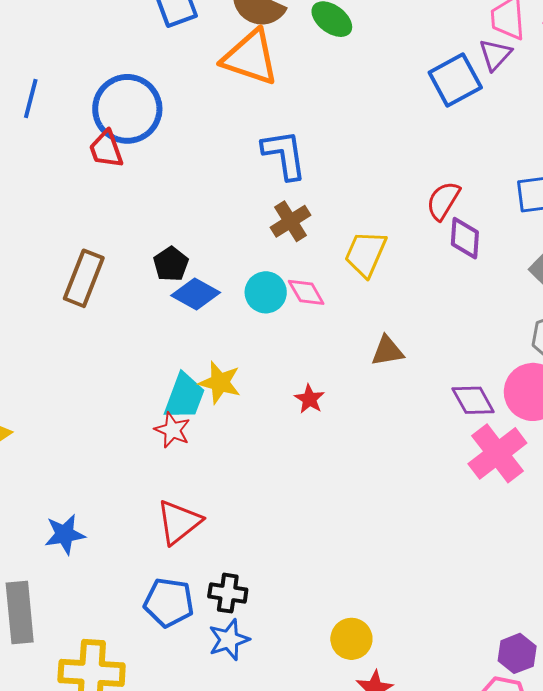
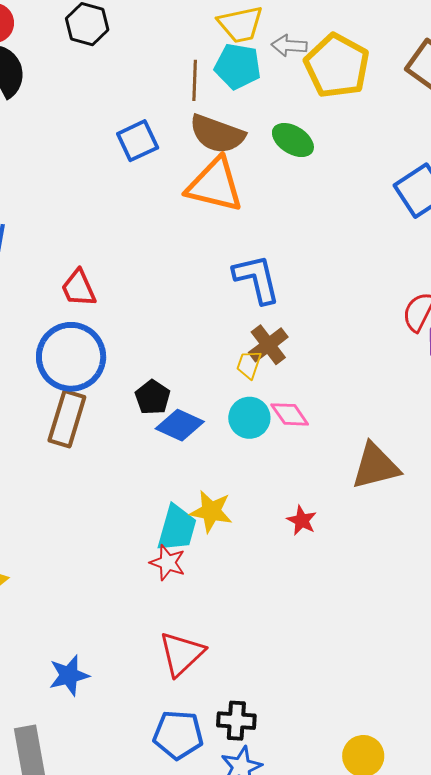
blue circle: (127, 109) -> (71, 357), moved
yellow trapezoid: (366, 254) -> (249, 365), moved, size x0.6
brown triangle: (387, 351) -> (375, 466), size x1.5

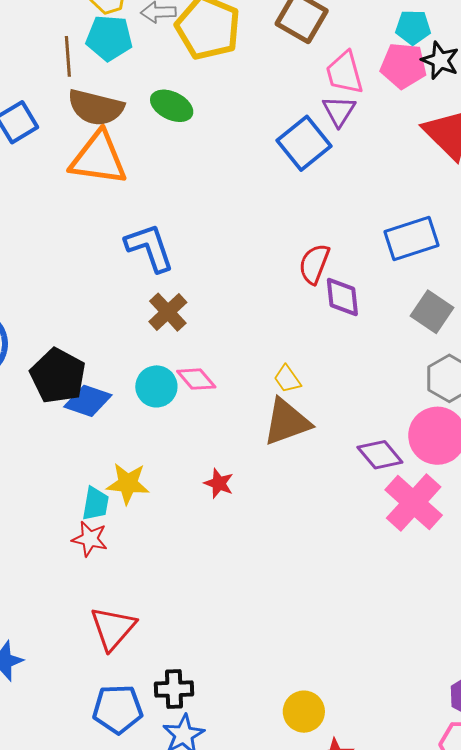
yellow trapezoid: (249, 365) -> (287, 379), moved, turned -48
black pentagon: (153, 397) -> (58, 376), size x1.6
cyan trapezoid: (177, 528) -> (95, 504), size x0.7

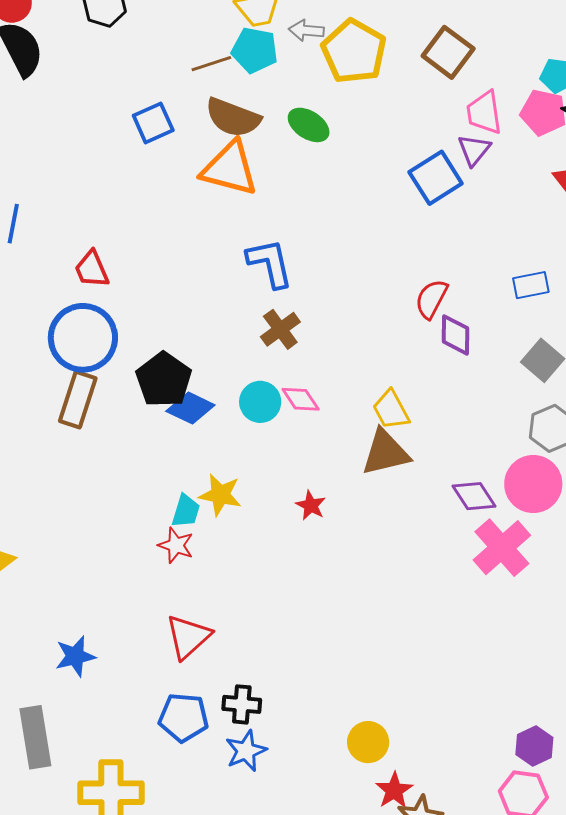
brown line: (68, 56) -> (211, 64), turned 69
blue rectangle: (411, 238) -> (531, 285), size x0.7
yellow trapezoid: (287, 379) -> (391, 410), size x1.4

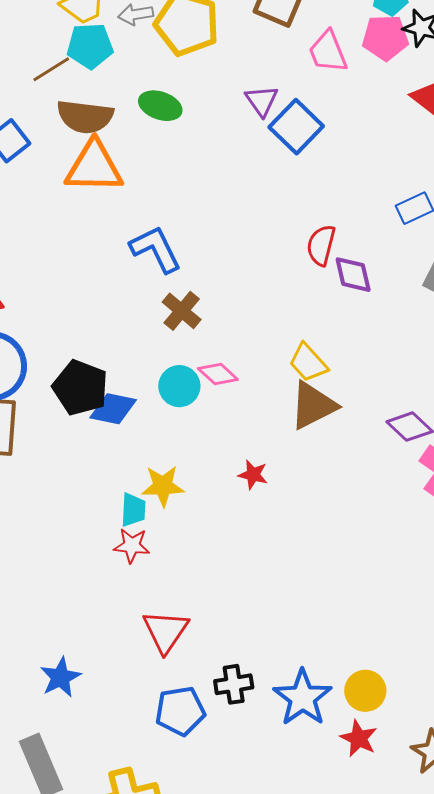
purple triangle: (474, 150) -> (262, 101), moved
blue star: (246, 751) -> (303, 698), moved, size x1.4
red star: (394, 790) -> (359, 738), moved

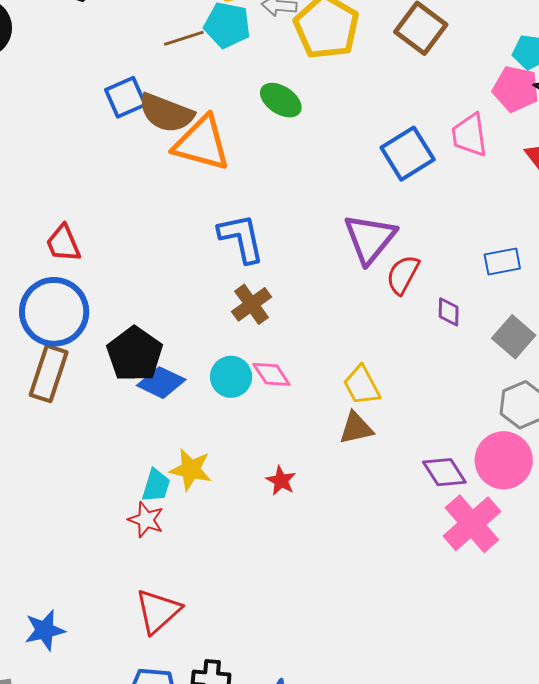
pink trapezoid: (328, 52) -> (469, 135), moved
purple triangle: (262, 101) -> (370, 239), moved, size x1.6
brown semicircle: (85, 117) -> (166, 113), moved
purple diamond: (353, 275) -> (449, 312), moved, size x0.7
brown triangle: (313, 405) -> (356, 428), size x0.7

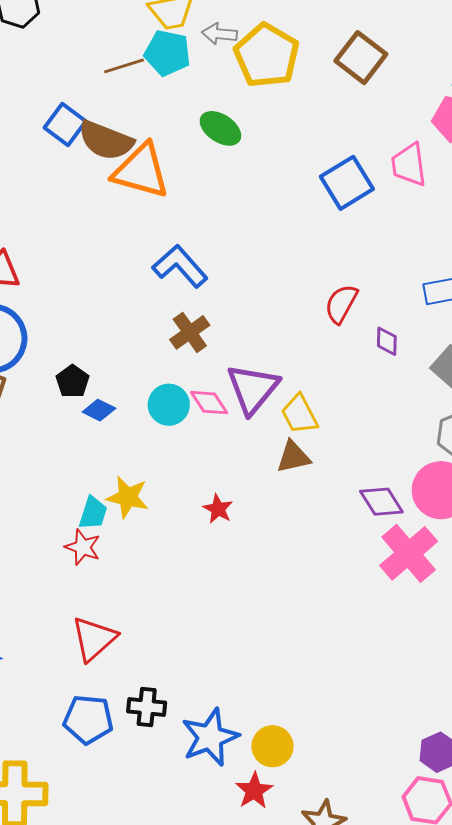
blue square: (125, 97) -> (65, 124), turned -30
blue L-shape: (241, 238) -> (180, 266), turned -30
purple triangle: (370, 239) -> (253, 389), moved
black pentagon: (135, 354) -> (73, 381), size x0.6
blue diamond: (161, 383) -> (99, 410), size x0.7

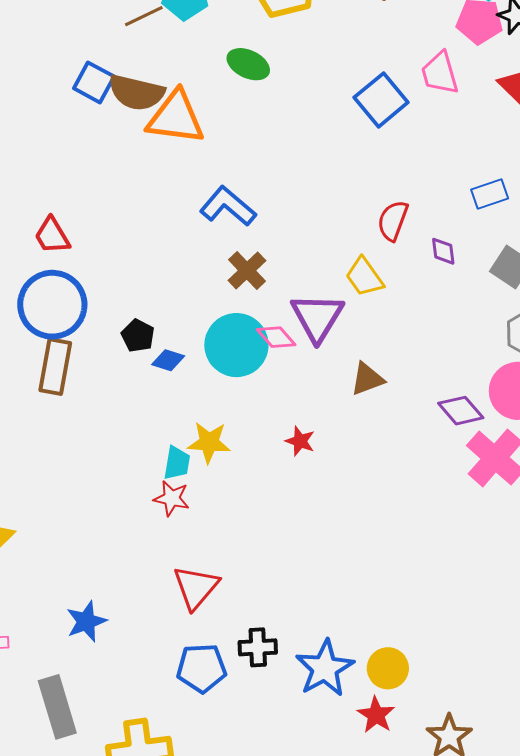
cyan circle: (169, 405) -> (236, 345), size x1.5
yellow trapezoid: (299, 414) -> (364, 277), moved

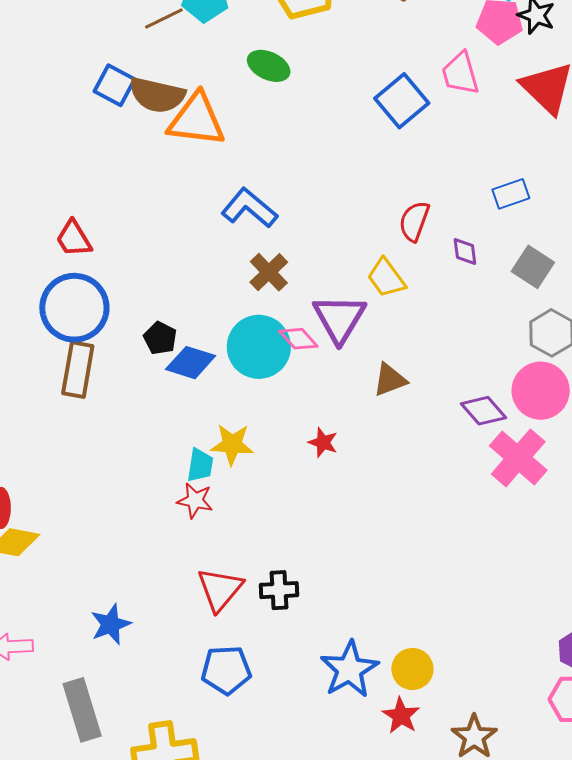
blue diamond: (168, 360) -> (191, 363), size x1.5
black cross: (258, 647) -> (279, 590), moved

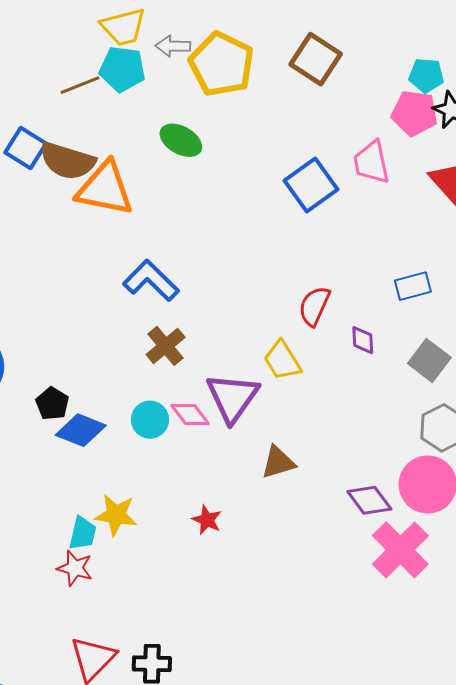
cyan circle: (259, 347) -> (150, 420), size x0.6

